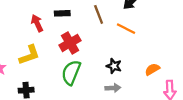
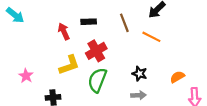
yellow L-shape: (29, 55) -> (69, 65), moved

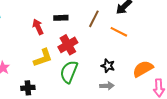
brown line: (124, 23) -> (94, 19), turned 48
orange semicircle: (177, 77) -> (143, 69), size x1.5

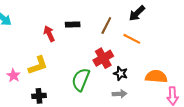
red cross: (68, 45) -> (103, 58), moved
yellow L-shape: (43, 58) -> (38, 65), moved
orange semicircle: (143, 69) -> (156, 77), turned 35

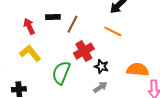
brown line: (106, 26) -> (73, 24), moved
yellow L-shape: (38, 65) -> (30, 53), moved, turned -110
gray arrow: (120, 94) -> (100, 87), turned -32

